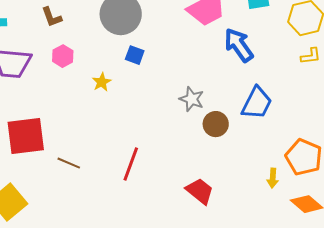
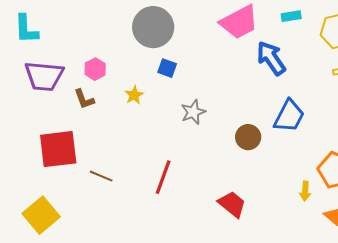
brown L-shape: (52, 17) -> (84, 99), moved
gray star: (192, 99) -> (193, 112), moved, turned 30

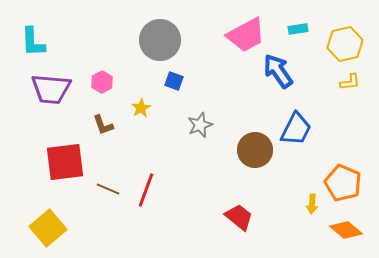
brown L-shape: (84, 99) -> (103, 125), moved
brown circle: (248, 137) -> (255, 150), size x1.4
red line: (163, 177) -> (146, 190), moved

